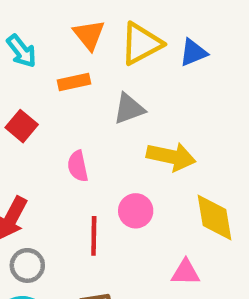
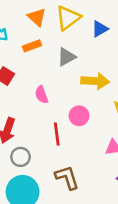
blue triangle: (193, 53) -> (100, 29), moved

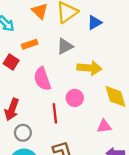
orange rectangle: (32, 46) -> (30, 44), moved
pink semicircle: (41, 95) -> (42, 79), size x1.5

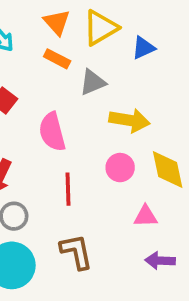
orange rectangle: (30, 44) -> (57, 59), moved, turned 42
pink circle: (75, 98) -> (120, 168), moved

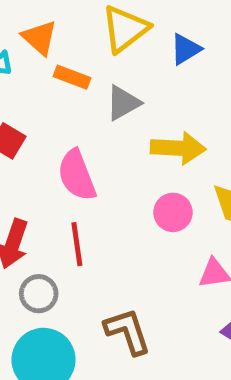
orange triangle: (57, 22) -> (40, 38), moved
red line: (68, 189) -> (77, 244), moved

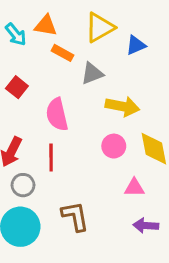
orange triangle: (40, 38) -> (46, 26), turned -40

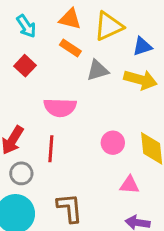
orange triangle: (46, 26) -> (70, 19), moved
red square: (17, 87) -> (25, 66), moved
yellow arrow: (123, 106) -> (140, 80), moved
pink semicircle: (57, 115) -> (60, 107), turned -80

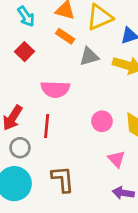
pink triangle: (129, 185) -> (116, 159), turned 42

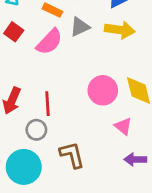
pink semicircle: (55, 89) -> (49, 42), moved, turned -40
pink circle: (102, 121) -> (103, 90), size x1.4
gray circle: (20, 148) -> (36, 130), moved

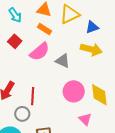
gray triangle: (80, 27) -> (63, 61), moved, turned 42

